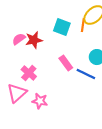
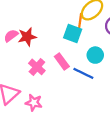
cyan square: (62, 27) -> (73, 33), moved
pink cross: (29, 73) -> (37, 67), moved

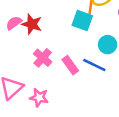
red star: (27, 37) -> (32, 24), turned 30
pink rectangle: (62, 62) -> (70, 65), moved

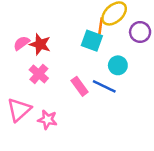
pink cross: (43, 58) -> (39, 74), moved

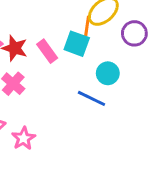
pink rectangle: (80, 86) -> (47, 51), moved
pink star: (47, 120) -> (24, 138), turned 30

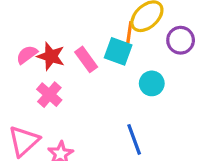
blue line: (92, 98) -> (134, 139), moved, turned 44

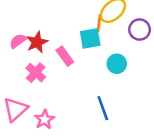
cyan square: (118, 51) -> (90, 38), turned -30
red star: (51, 56) -> (37, 42), turned 30
pink rectangle: (86, 59) -> (65, 56), moved

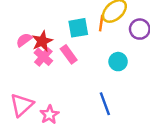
cyan square: (90, 38) -> (78, 28), moved
pink cross: (36, 73) -> (43, 57), moved

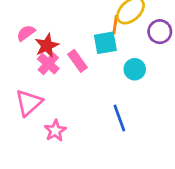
cyan square: (78, 28) -> (105, 43), moved
pink semicircle: (24, 40) -> (26, 33), moved
pink triangle: (22, 105) -> (29, 103), moved

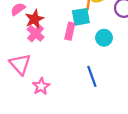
pink rectangle: (78, 61) -> (70, 31), moved, turned 49
pink triangle: (29, 103) -> (20, 64), turned -30

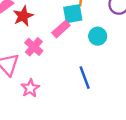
pink rectangle: (70, 31) -> (61, 29), turned 35
pink cross: (36, 33) -> (34, 47), moved

